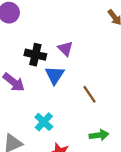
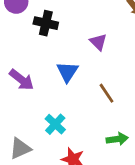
purple triangle: (65, 49) -> (98, 42), moved
black cross: (35, 55) -> (46, 23), moved

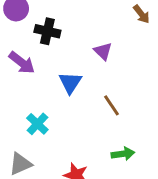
purple arrow: (22, 80) -> (22, 63), moved
cyan cross: (55, 124) -> (37, 124), moved

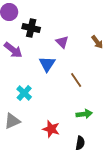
brown arrow: (141, 14) -> (97, 42), moved
purple triangle: (103, 51) -> (62, 42), moved

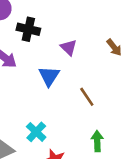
cyan cross: (24, 93) -> (36, 132), moved
green arrow: (84, 114) -> (97, 141), turned -84

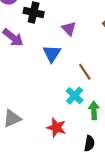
cyan cross: (36, 132) -> (75, 96), moved

